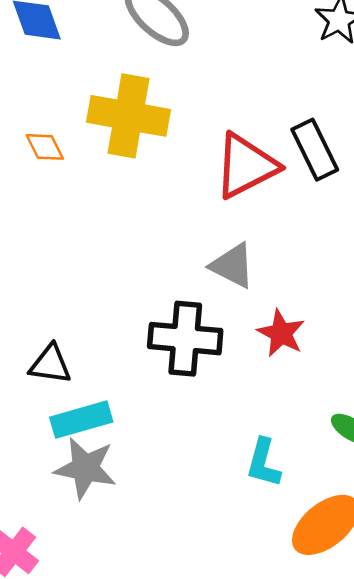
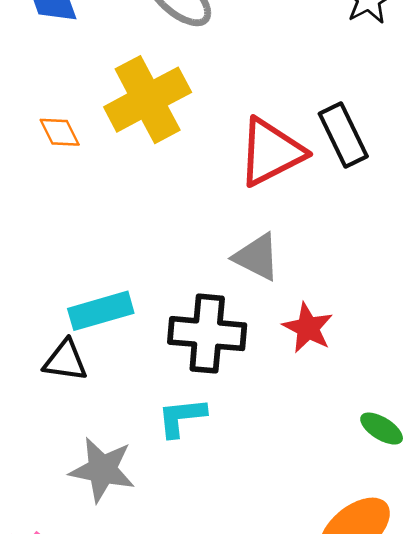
yellow cross: (129, 116) -> (148, 100), turned -38
cyan rectangle: (81, 420) -> (101, 311), moved
cyan L-shape: (263, 463) -> (182, 417), moved, turned 69

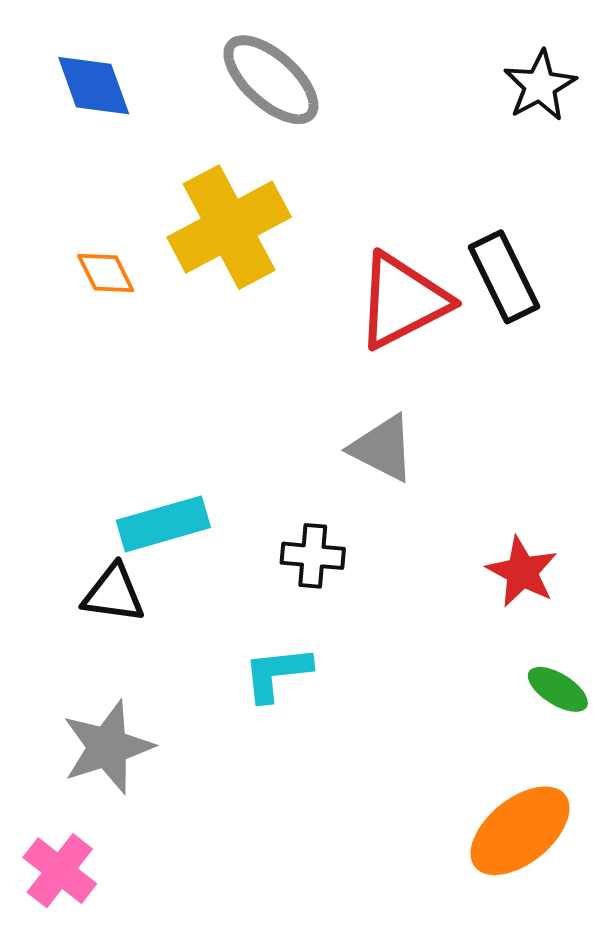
red star: (308, 328) -> (522, 572), moved
black cross: (207, 334) -> (313, 556), size x0.6
gray star: (102, 470) -> (108, 747), moved, turned -30

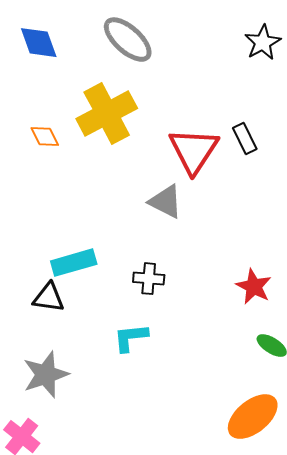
black rectangle: (504, 277) -> (245, 139), size x0.7
red triangle: (402, 301) -> (194, 151), turned -30
gray triangle: (383, 448) -> (166, 202), moved

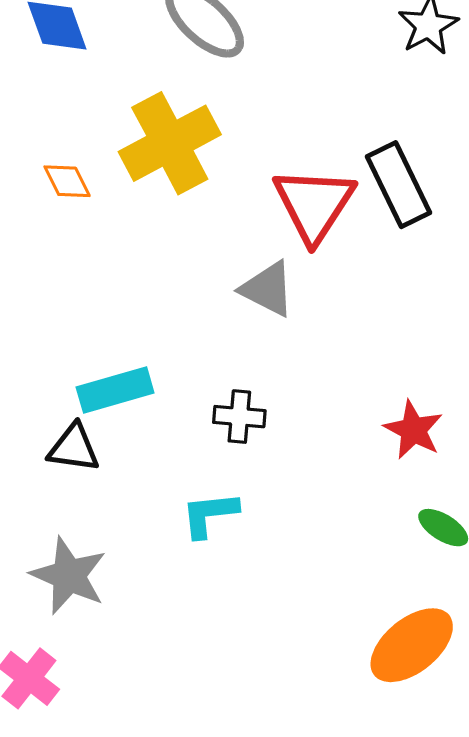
black rectangle: (245, 139) -> (398, 185), size x1.6
gray star: (46, 375) -> (69, 576), turned -30

